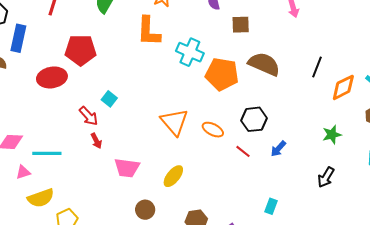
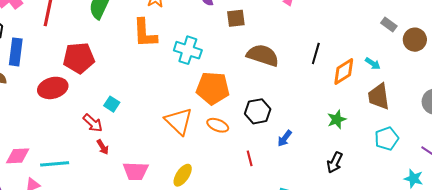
orange pentagon: (222, 74) -> (213, 88), moved
red line: (243, 151) -> (250, 158), moved, turned 42

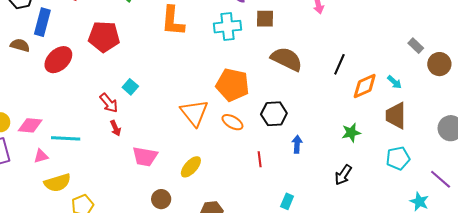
cyan cross: (188, 50) -> (228, 27), moved, turned -32
red ellipse: (53, 88) -> (58, 60), moved, turned -36
blue arrow: (285, 138) -> (297, 144), turned 138

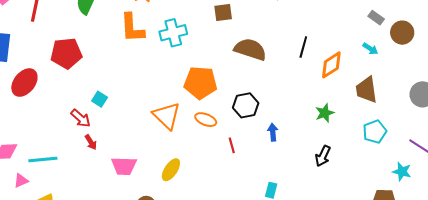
cyan cross: (228, 27) -> (173, 33), moved
cyan arrow: (394, 82) -> (370, 49), moved
red line: (260, 159) -> (232, 145), moved

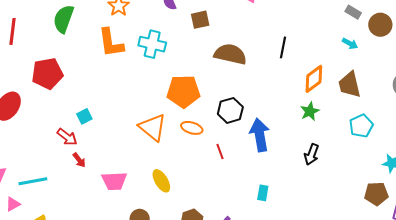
cyan cross: (173, 33) -> (152, 44), turned 32
orange diamond: (331, 65) -> (314, 79), moved
cyan square: (100, 99) -> (84, 116), turned 35
blue arrow: (273, 132) -> (260, 135), size x1.8
yellow ellipse: (171, 170) -> (161, 181), turned -60

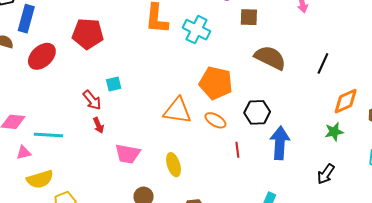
orange triangle: (153, 127) -> (177, 111), turned -44

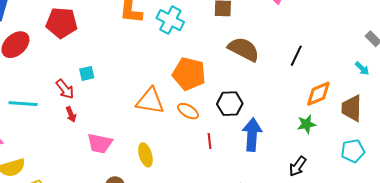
cyan line: (48, 135) -> (23, 104), moved

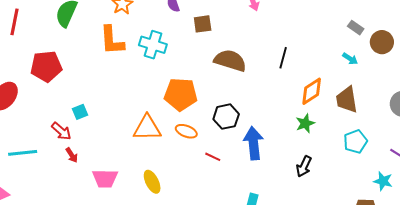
red line: (210, 141) -> (213, 157), turned -49

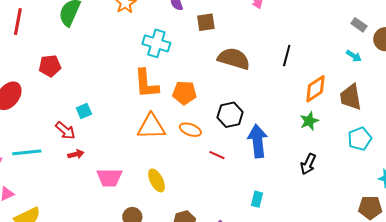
orange L-shape: (112, 40) -> (146, 84), moved
red pentagon: (46, 66) -> (50, 66), size x0.7
orange pentagon: (181, 94) -> (185, 93), size x0.7
red arrow: (72, 155) -> (76, 154), turned -70

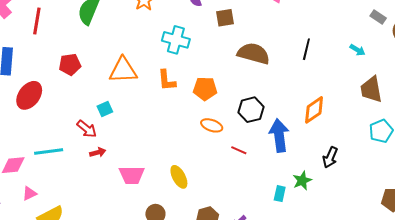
cyan arrow: (354, 56) -> (358, 50), moved
orange L-shape: (146, 84) -> (167, 80), size x0.7
orange diamond: (315, 89) -> (314, 110), moved
green star: (309, 121) -> (302, 181), moved
orange triangle: (151, 127) -> (123, 70), moved

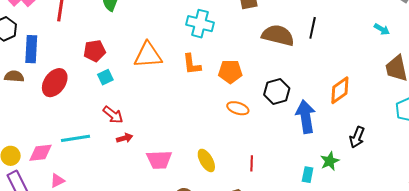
black line: (306, 49) -> (313, 28), moved
cyan square: (105, 109) -> (105, 77), moved
red line: (239, 150) -> (252, 163), moved, turned 70

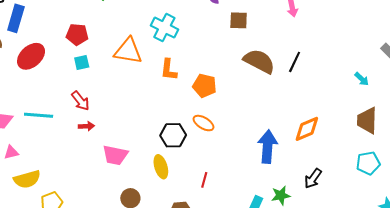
cyan cross: (200, 24) -> (164, 27), moved
black hexagon: (277, 92) -> (173, 135), moved

